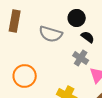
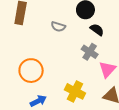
gray semicircle: (51, 34) -> (58, 27), size x0.6

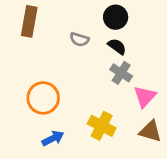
black semicircle: (97, 30) -> (117, 46), moved

